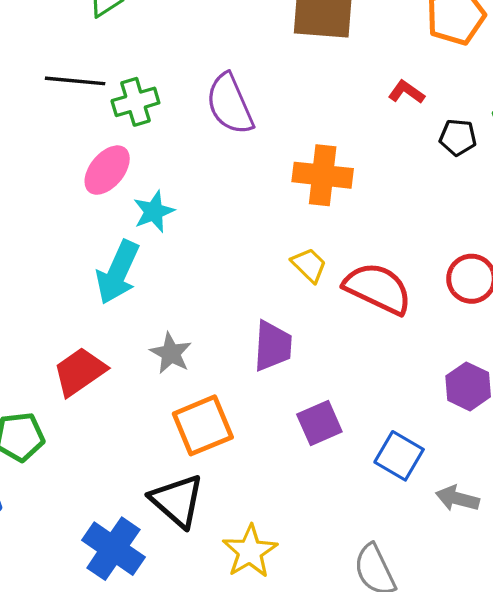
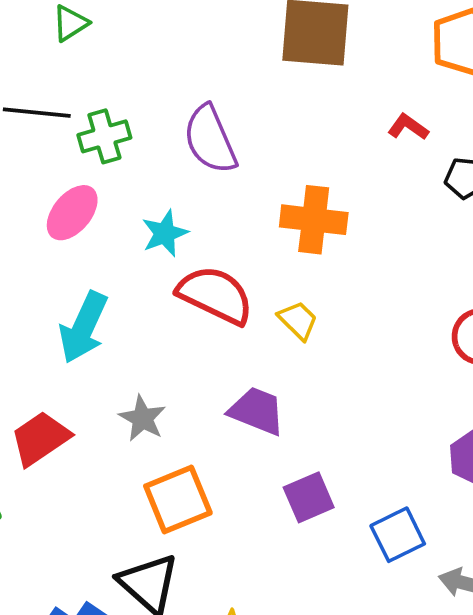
cyan star: (154, 212) -> (165, 233), moved
red semicircle: (378, 288) -> (215, 295), moved
purple trapezoid: (273, 346) -> (257, 411), turned -72
blue square: (399, 456) -> (398, 535), turned 33

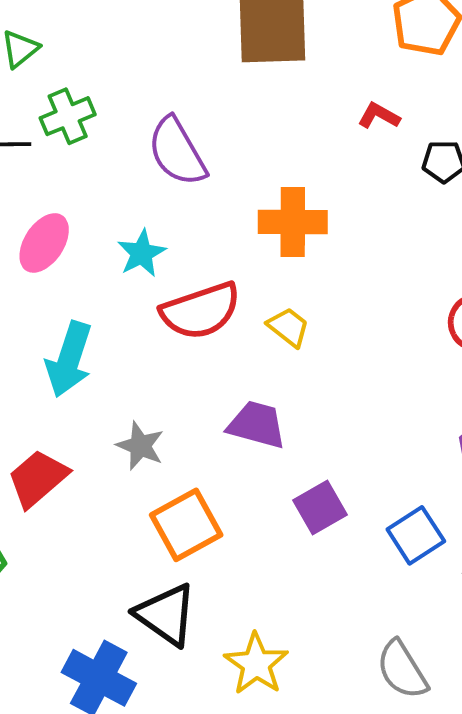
green cross: (104, 136) -> (68, 116), moved
red semicircle: (215, 295) -> (201, 311), turned 142

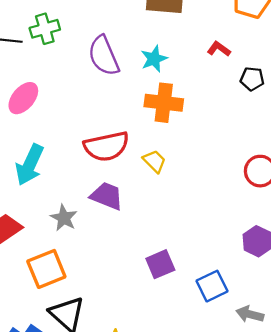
cyan star: (142, 253) -> (154, 59), moved
purple trapezoid: (257, 425) -> (107, 196), moved
orange square: (186, 525) -> (46, 269), moved

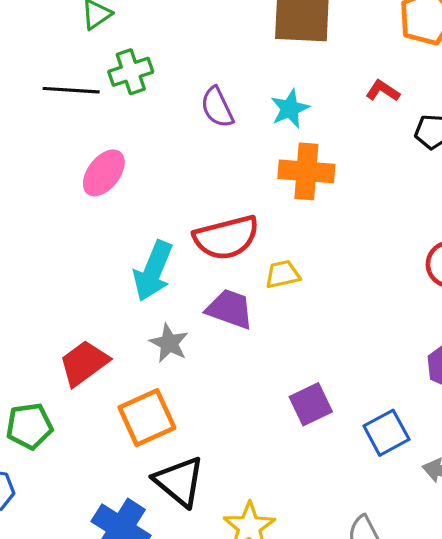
purple semicircle: (104, 56) -> (217, 107), size x0.7
yellow trapezoid: (154, 161) -> (283, 274), moved, turned -55
cyan arrow: (30, 165) -> (153, 271), moved

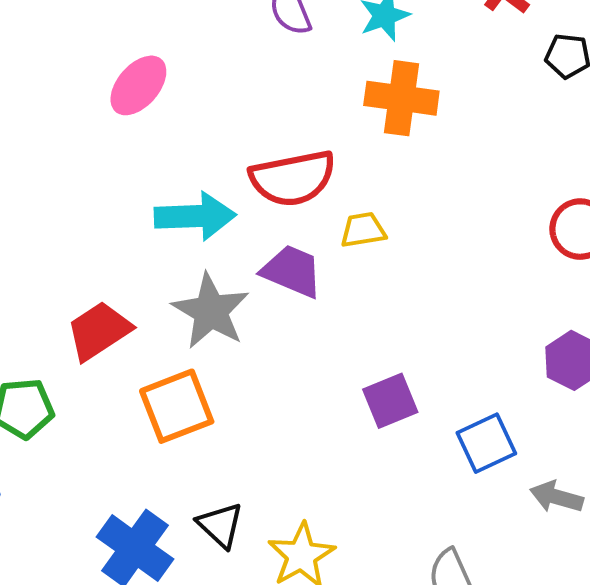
cyan arrow: (153, 271) -> (195, 216), turned -118
gray star: (169, 343) -> (211, 311), size x1.5
black triangle: (179, 481) -> (220, 525), moved, size x0.7

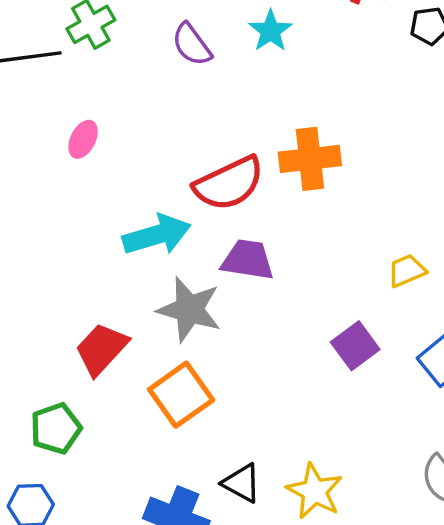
pink ellipse: (138, 85) -> (83, 139), size x0.7
orange cross: (401, 98) -> (310, 159), moved
yellow trapezoid: (363, 230) -> (407, 271), moved

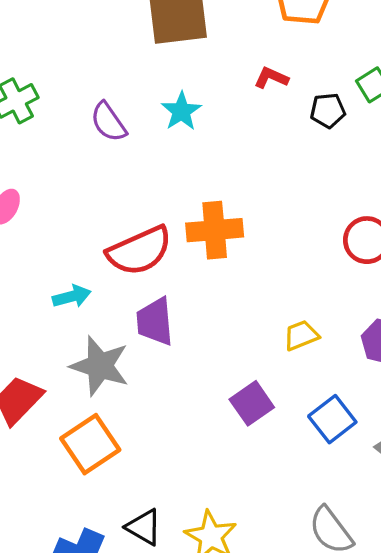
cyan arrow: (157, 235) -> (72, 296), size x0.6
purple trapezoid: (248, 260) -> (155, 322), turned -105

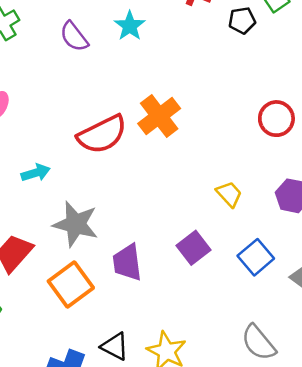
orange cross: (215, 230) -> (159, 116), turned -30
cyan arrow: (72, 296) -> (36, 173), moved
purple trapezoid: (155, 322) -> (127, 262), moved
yellow trapezoid: (301, 335) -> (229, 194), turned 72

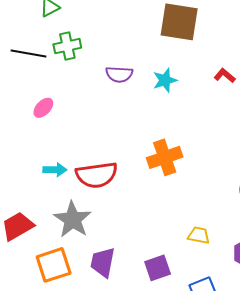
purple semicircle: (74, 37) -> (119, 74), turned -68
red semicircle: (102, 134) -> (97, 175), moved
yellow trapezoid: (229, 194) -> (199, 235), turned -55

